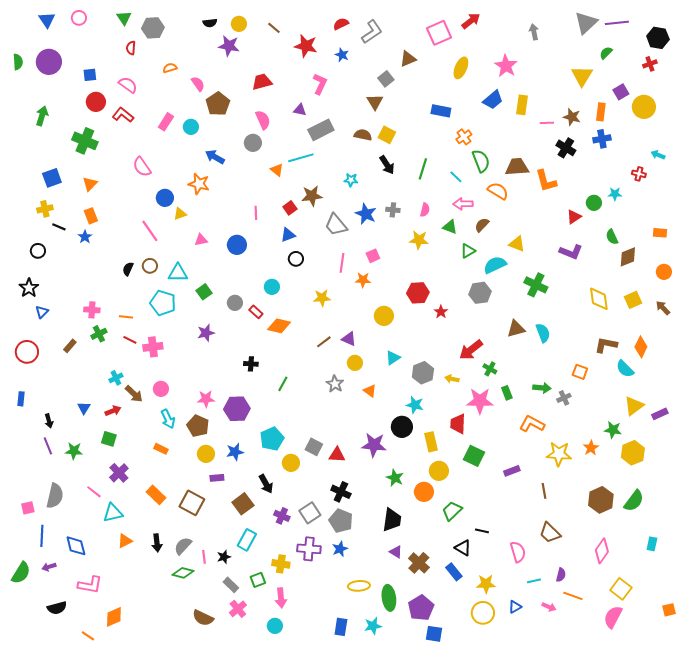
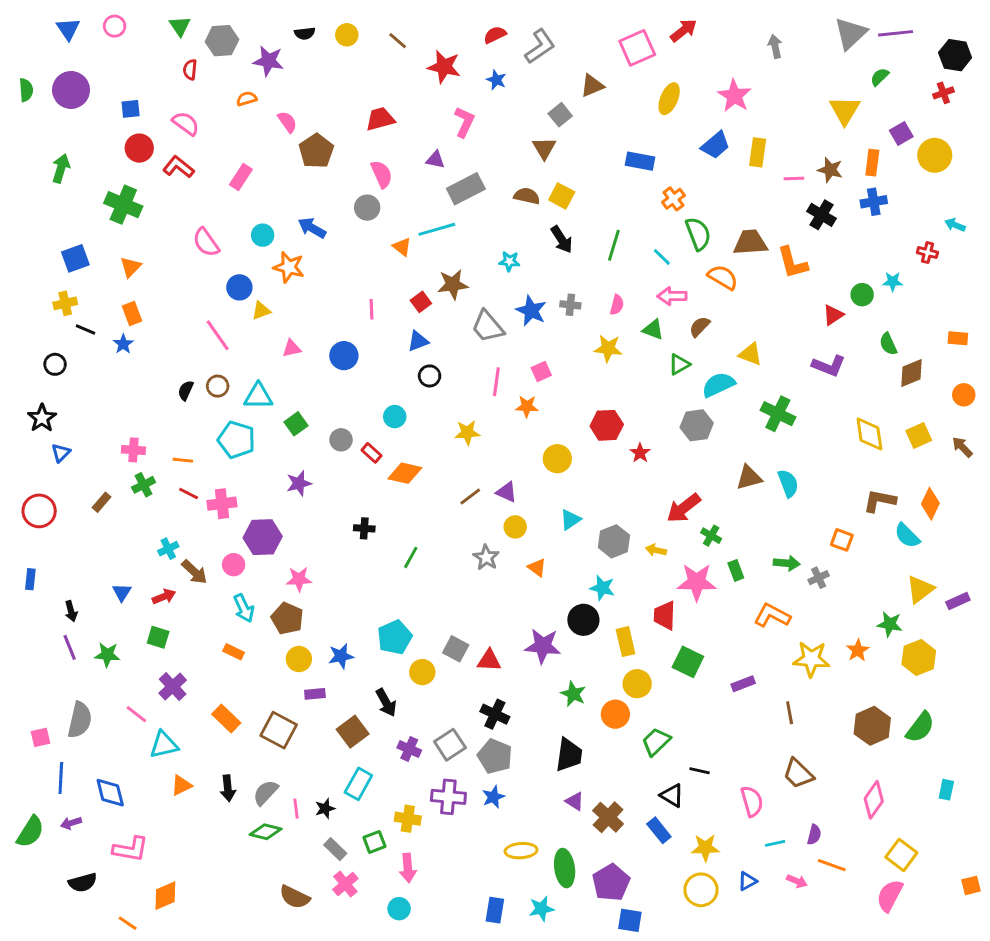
purple star: (229, 46) -> (268, 61), moved
cyan circle: (191, 127) -> (263, 235), moved
purple hexagon: (237, 409) -> (263, 537), moved

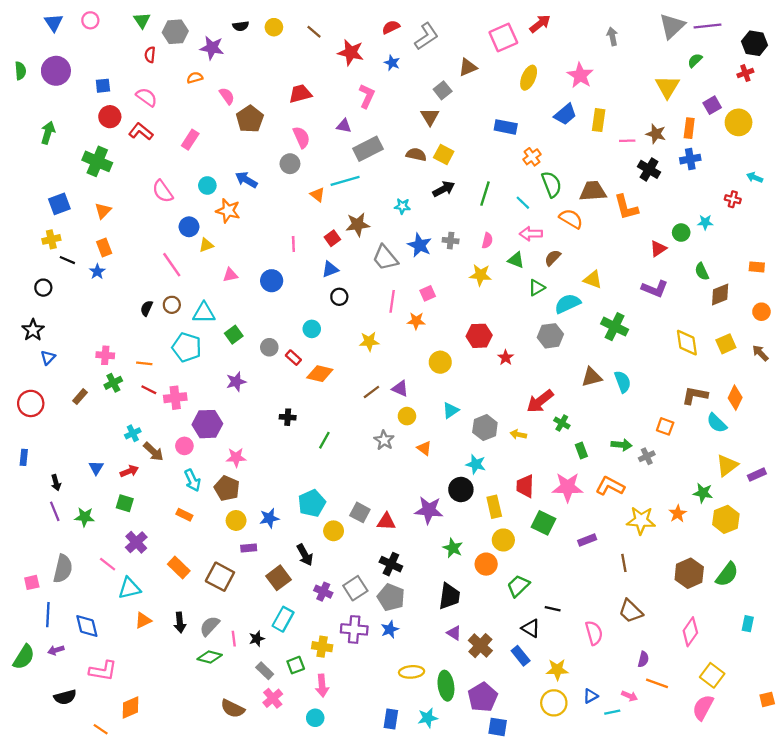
black arrow: (562, 239) -> (444, 189), turned -85
pink star: (697, 582) -> (568, 487), moved
cyan line: (775, 843) -> (612, 712), moved

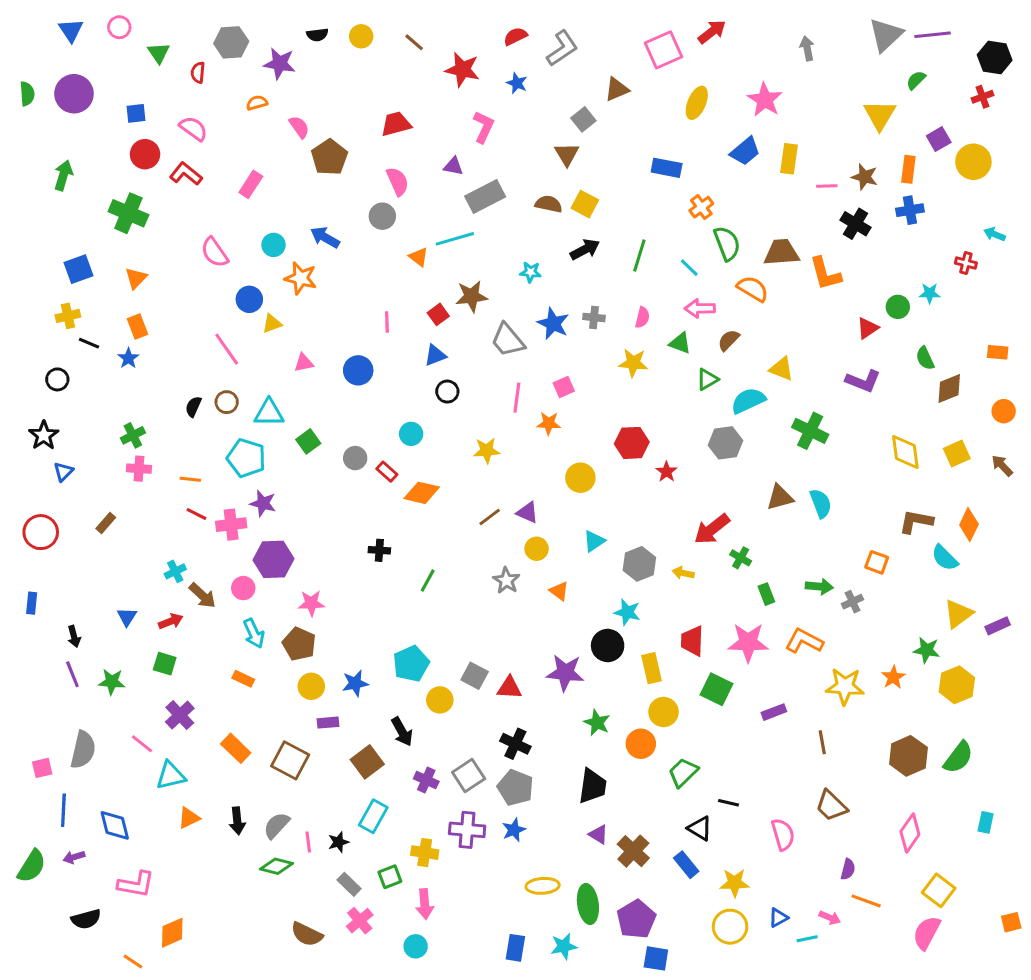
green triangle: (142, 20) -> (159, 53), moved
purple star: (236, 382) -> (263, 503), moved, turned 30
green cross: (113, 383) -> (133, 435), moved

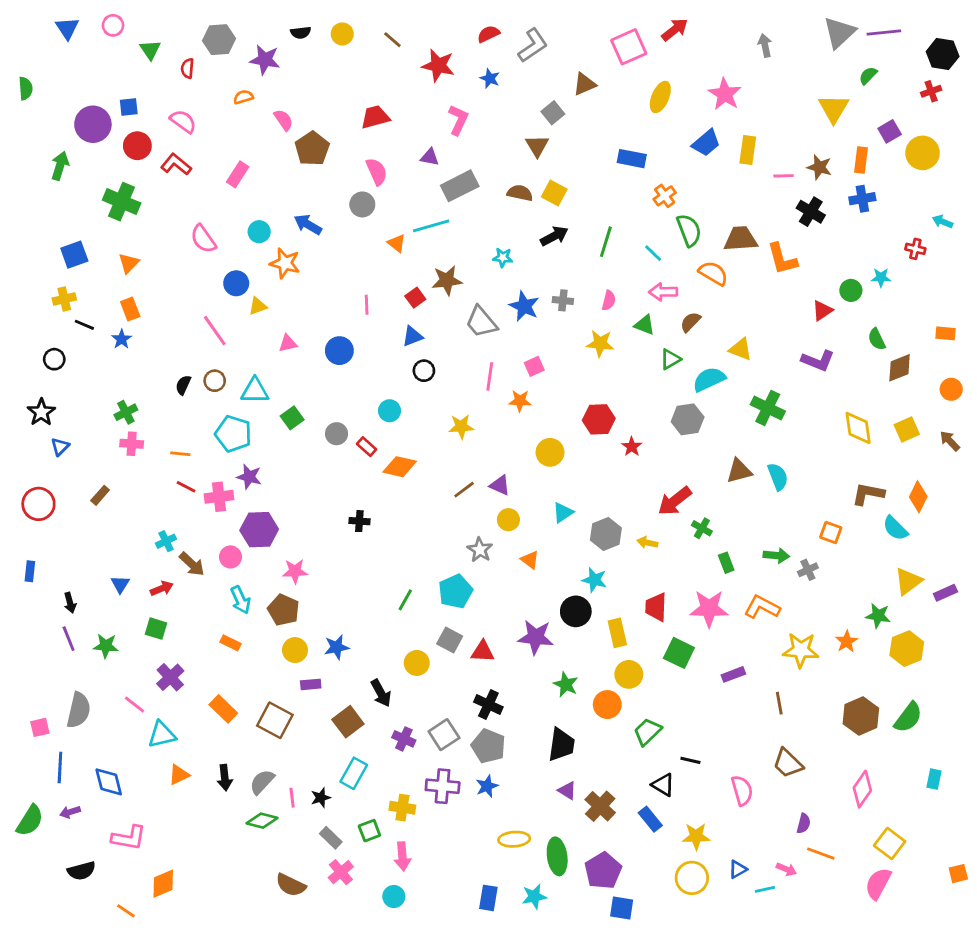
purple circle: (74, 94) -> (93, 124), moved
green line: (428, 580) -> (405, 600), moved
cyan pentagon: (411, 664) -> (455, 591), moved

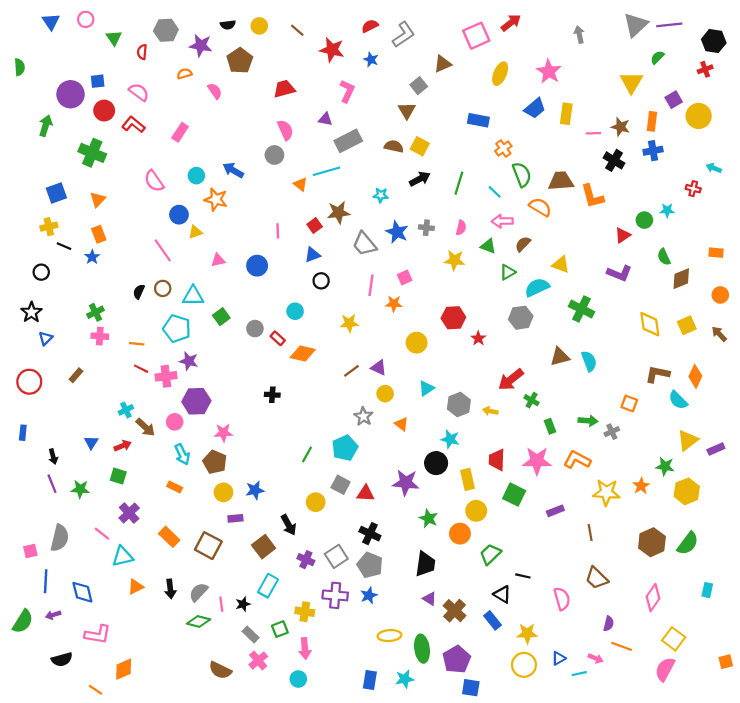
brown pentagon: (312, 149) -> (240, 61), moved

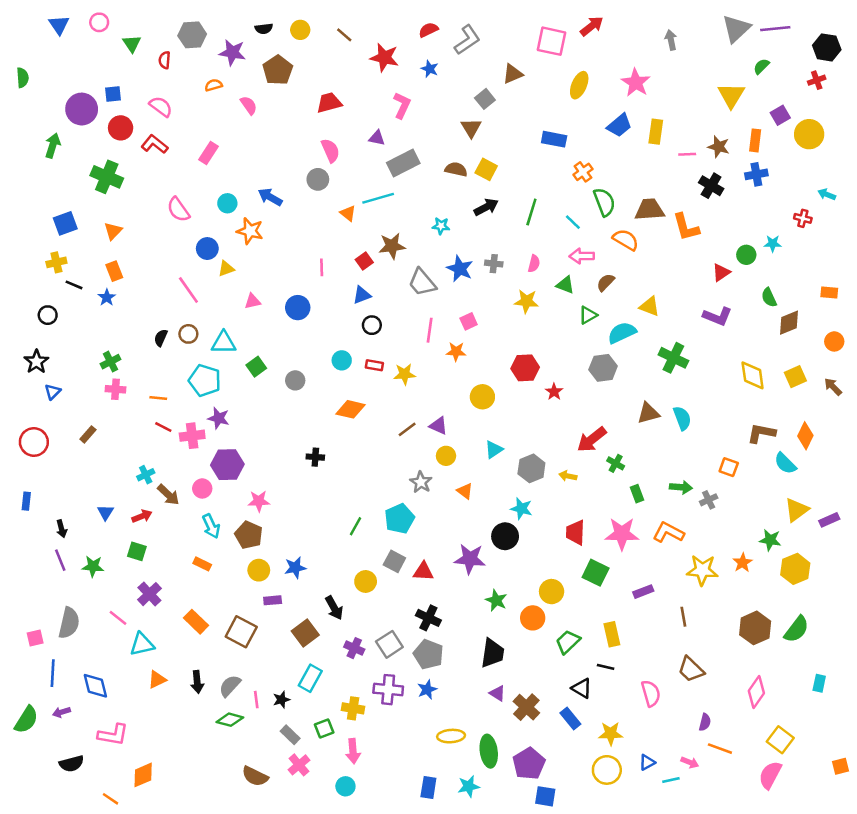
pink square: (476, 36) -> (552, 41), turned 36
red rectangle: (278, 338) -> (374, 365), moved, turned -32
yellow rectangle: (468, 479) -> (612, 634), moved

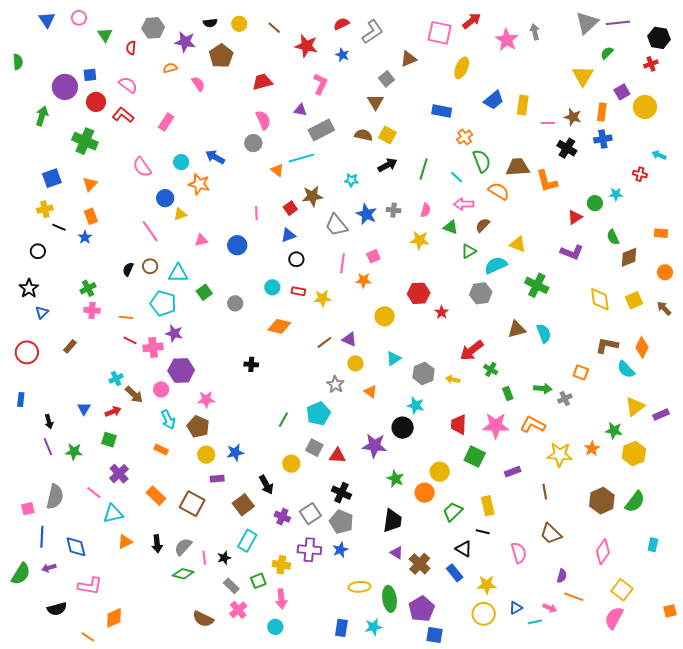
pink star: (636, 83) -> (507, 40), moved

